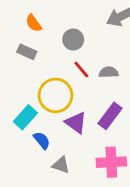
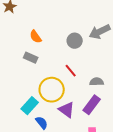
gray circle: (73, 40) -> (75, 41), moved
gray semicircle: (109, 72) -> (97, 82), moved

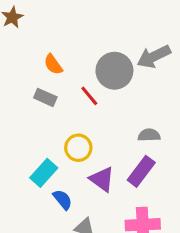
gray circle: (75, 41) -> (114, 71), size x1.5
red line: (71, 71) -> (89, 96), moved
yellow circle: (52, 90) -> (78, 148), size x0.7

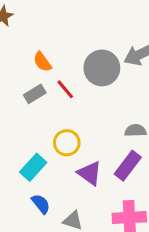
red line: (89, 96) -> (65, 89), moved
gray rectangle: (45, 97) -> (35, 94), turned -55
blue semicircle: (63, 200) -> (41, 204), moved

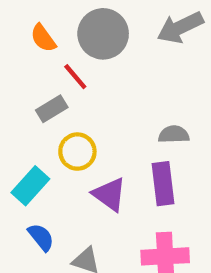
gray circle: (102, 68) -> (103, 34), moved
gray rectangle: (35, 94) -> (52, 109), moved
purple rectangle: (128, 166) -> (163, 184), turned -44

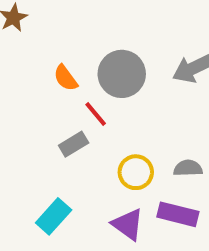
yellow circle: (77, 152) -> (136, 172), moved
purple rectangle: (163, 184) -> (178, 214), turned -69

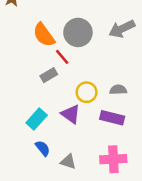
orange semicircle: (66, 78) -> (44, 35), size x1.5
purple triangle: (128, 224) -> (71, 114), moved

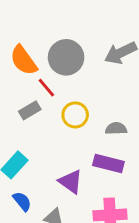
yellow circle: (87, 92) -> (75, 115), moved
purple triangle: (71, 114) -> (71, 182), moved

